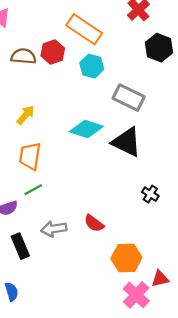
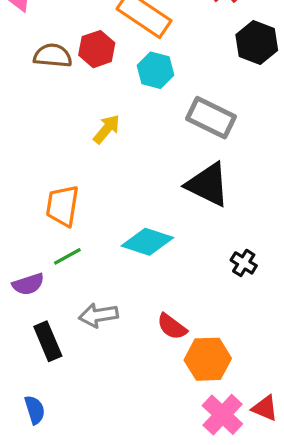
yellow arrow: (26, 115) -> (107, 129), moved
cyan diamond: (86, 129) -> (147, 242), moved
red semicircle: (94, 223) -> (172, 327), moved
red triangle: (160, 279) -> (265, 408), moved, turned 36

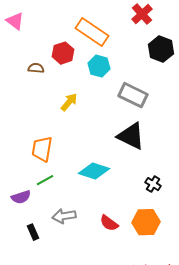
brown semicircle: (53, 56) -> (36, 68), moved, size x0.7
black rectangle: (48, 341) -> (33, 232), size x0.7
orange hexagon: (208, 359) -> (146, 222), moved

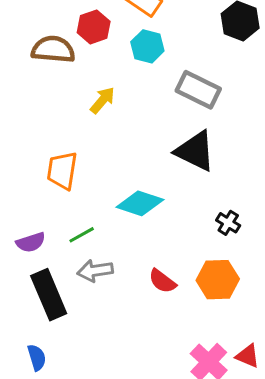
brown semicircle: (36, 68) -> (53, 49), size x1.8
green line: (45, 180) -> (82, 235), moved
black rectangle: (33, 232) -> (49, 295), size x2.0

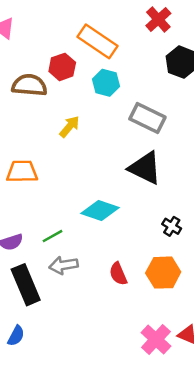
orange trapezoid: (62, 171) -> (22, 172), moved, turned 80
red semicircle: (162, 281) -> (118, 274), turned 30
blue semicircle: (37, 357) -> (16, 336), turned 45

